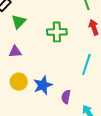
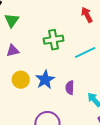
green cross: (57, 32) -> (54, 40), moved
cyan line: (86, 64) -> (85, 53), turned 55

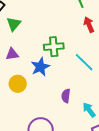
cyan line: (85, 53) -> (84, 62), turned 65
blue star: (45, 80) -> (40, 67), moved

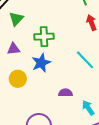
green cross: (54, 47) -> (44, 37), moved
purple semicircle: (66, 96) -> (65, 93), turned 80

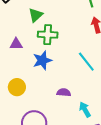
green triangle: (16, 19) -> (36, 15), moved
yellow circle: (18, 79) -> (17, 87), moved

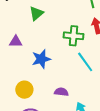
green cross: (48, 35) -> (73, 36), moved
yellow circle: (17, 87) -> (24, 90), moved

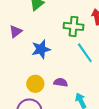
purple triangle: (16, 42) -> (16, 31), turned -40
yellow circle: (24, 90) -> (35, 84), moved

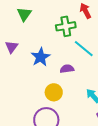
purple semicircle: (61, 82) -> (67, 69), moved
yellow circle: (35, 84) -> (54, 92), moved

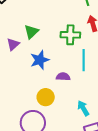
green triangle: (24, 14) -> (31, 32), moved
cyan line: (84, 49) -> (84, 60), turned 40

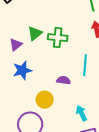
green cross: (70, 35) -> (58, 38), moved
blue star: (40, 60) -> (22, 70), moved

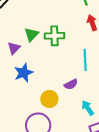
purple semicircle: (64, 80) -> (71, 84), moved, turned 152

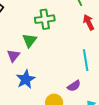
green cross: (54, 36) -> (45, 19), moved

